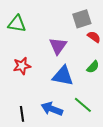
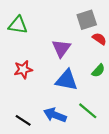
black line: (22, 114) -> (23, 120), turned -49

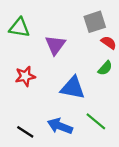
purple triangle: (61, 48) -> (55, 45), moved
green semicircle: (98, 71) -> (105, 68), moved

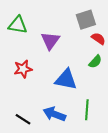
green line: (96, 121) -> (87, 110), turned 54

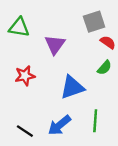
blue triangle: (66, 79) -> (72, 87), turned -30
blue arrow: (54, 114) -> (59, 125), turned -60

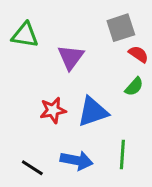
red star: (25, 76) -> (53, 110), moved
blue arrow: (59, 125) -> (77, 160), turned -130

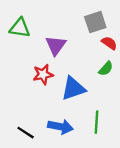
red star: (53, 110) -> (43, 74), moved

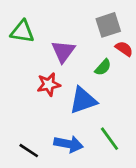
green semicircle: (106, 69) -> (103, 67), moved
green line: (97, 122) -> (110, 139), turned -40

